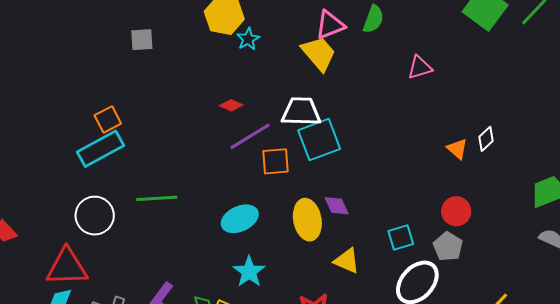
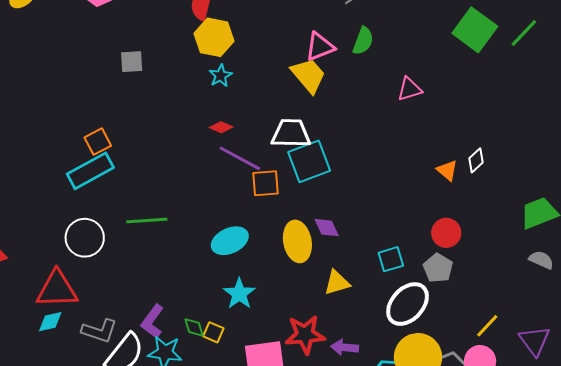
cyan star: (248, 39) -> (221, 76), moved
purple line: (250, 136) -> (240, 158), turned 60
yellow triangle: (347, 261) -> (337, 283), turned -40

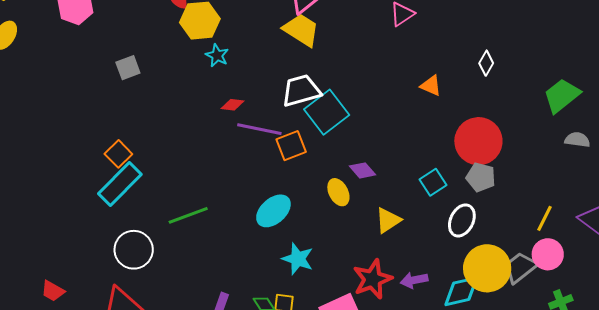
orange triangle: (447, 170) -> (431, 86), moved
red circle: (446, 233) -> (478, 141), size x1.6
yellow ellipse: (297, 241) -> (338, 192), size x0.7
white ellipse: (408, 304) -> (462, 220), size x0.7

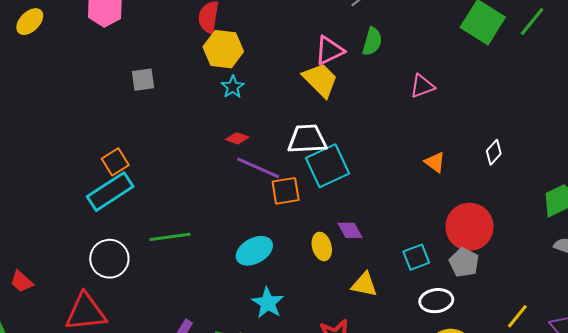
yellow triangle: (388, 220) -> (364, 285), turned 32
white ellipse: (462, 220) -> (436, 301), turned 44

